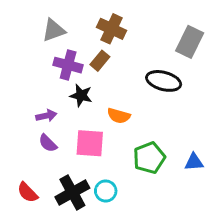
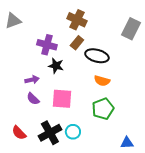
gray triangle: (54, 30) -> (13, 21), moved
brown rectangle: (100, 61) -> (77, 43), moved
black ellipse: (164, 81) -> (97, 56), moved
orange semicircle: (119, 116) -> (102, 81), moved
blue triangle: (194, 162) -> (127, 143), moved

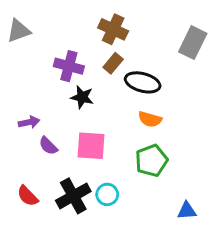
purple arrow: (32, 80) -> (29, 122), moved

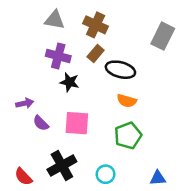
gray triangle: (19, 31) -> (55, 20), moved, turned 30
cyan circle: (107, 194) -> (106, 174), moved
red semicircle: (28, 196) -> (23, 177), moved

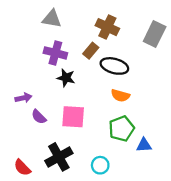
brown cross: (96, 25) -> (107, 27), moved
blue triangle: (158, 178) -> (144, 145), moved

